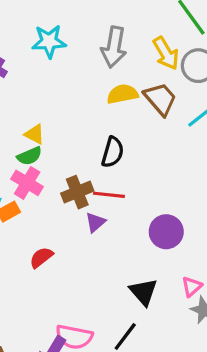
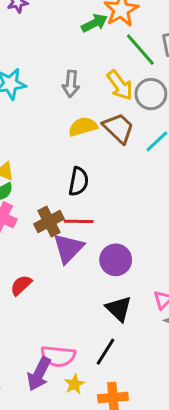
gray arrow: (114, 47) -> (71, 84), size x0.7
purple triangle: (95, 222) -> (68, 248), size x1.6
purple circle: (166, 232) -> (116, 260), moved

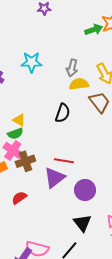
yellow semicircle: (83, 127) -> (79, 84), moved
black semicircle: (79, 181) -> (63, 113), moved
brown cross: (49, 221) -> (25, 161), moved

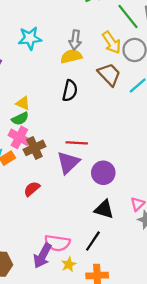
yellow semicircle: (79, 84) -> (71, 56), moved
black triangle: (82, 223) -> (104, 209), turned -30

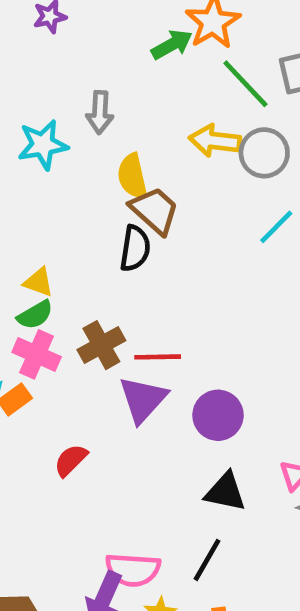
gray arrow: (75, 40) -> (100, 112), moved
yellow arrow: (112, 42) -> (215, 141), turned 135
yellow semicircle: (71, 56) -> (132, 176), turned -85
brown trapezoid: (109, 74) -> (155, 210), moved
brown cross: (34, 148) -> (101, 345), moved

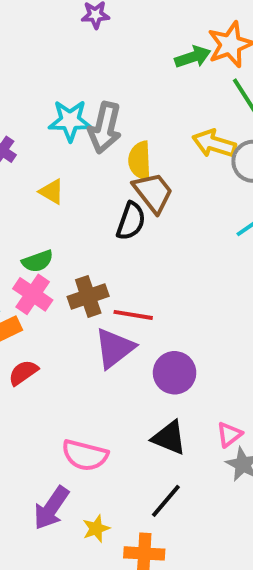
gray arrow: (100, 112) -> (105, 128), moved, size x1.4
yellow triangle: (39, 282) -> (52, 192), moved
red semicircle: (71, 460) -> (23, 373), moved
black line: (207, 560) -> (166, 501), moved
pink semicircle: (133, 570) -> (85, 455), moved

